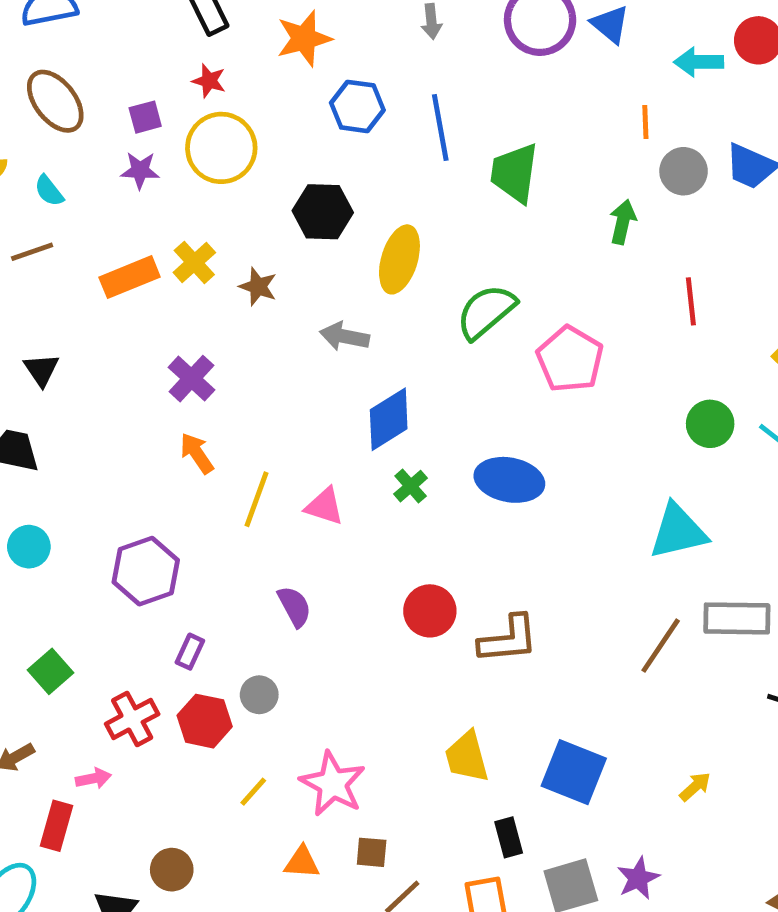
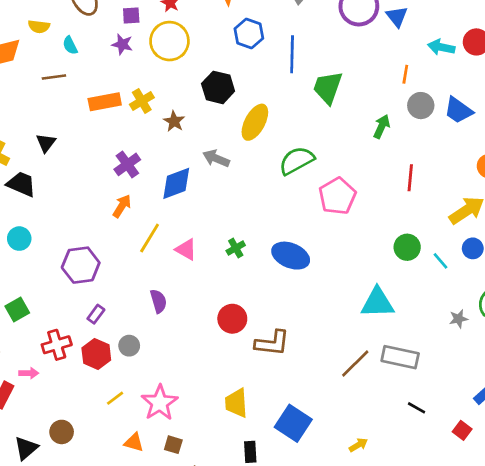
blue diamond: (389, 419) -> (176, 183), moved
orange arrow: (197, 453) -> (122, 206), turned 55

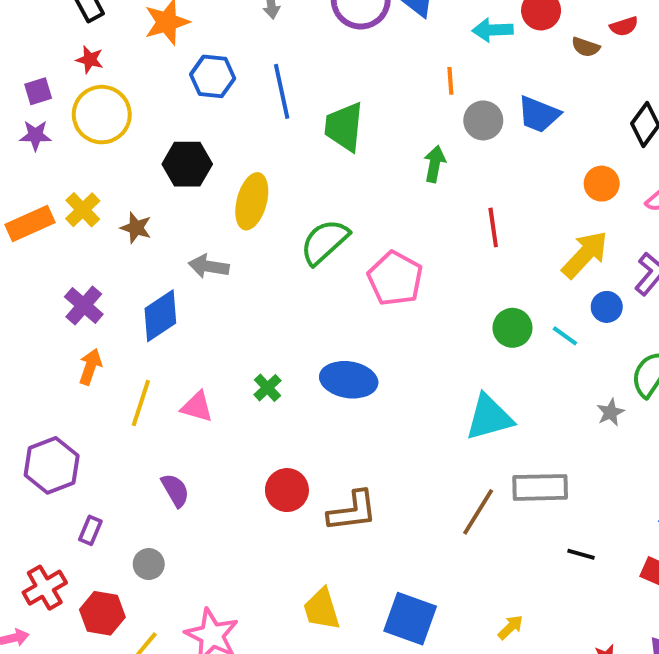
red hexagon: (96, 354) -> (102, 613), moved

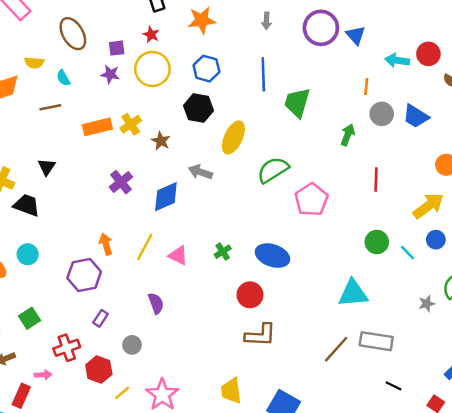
blue hexagon: (213, 76) -> (206, 69), moved
orange arrow: (90, 367) -> (106, 244), moved, turned -45
red circle: (287, 490) -> (250, 295), moved

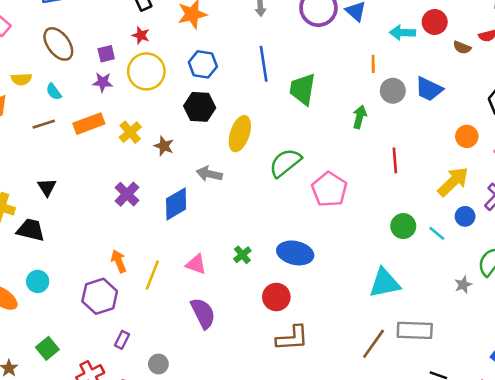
orange rectangle: (97, 127) -> (89, 124), moved
yellow line: (145, 247) -> (152, 275), moved
purple semicircle: (156, 303) -> (203, 313), moved, size x1.4

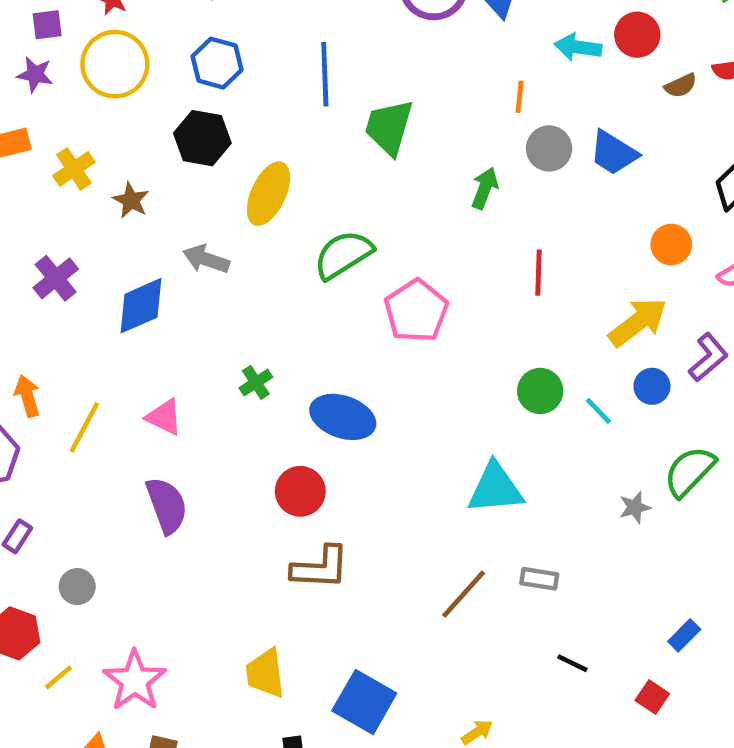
brown semicircle: (462, 47) -> (681, 86), turned -54
green cross: (242, 255) -> (256, 382), moved
gray rectangle: (415, 330) -> (539, 579), size x0.6

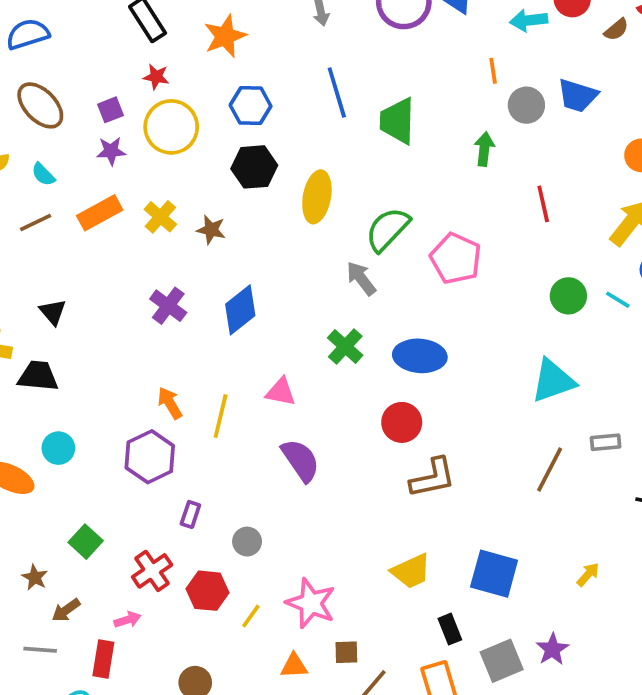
gray arrow: (206, 259) -> (361, 278), moved, turned 48
green cross: (256, 382) -> (345, 347), size x1.4
yellow trapezoid: (265, 673) -> (411, 571), turned -93

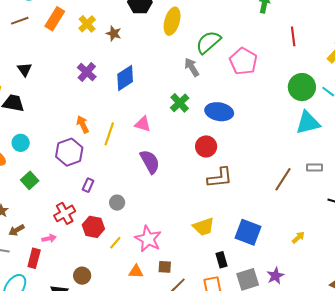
orange rectangle: (100, 213) -> (55, 19), turned -35
green circle: (568, 296) -> (302, 87), size x1.4
cyan triangle: (553, 381) -> (308, 123), moved
green square: (86, 542) -> (30, 180), moved

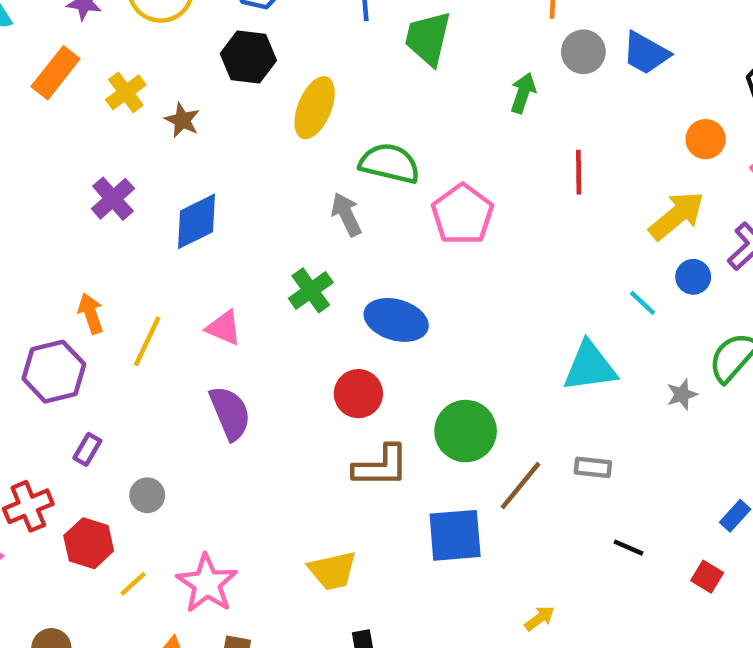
green semicircle: (208, 42) -> (390, 163), turned 48
green circle: (302, 87) -> (466, 431), moved
blue square: (248, 232) -> (455, 535), moved, turned -32

